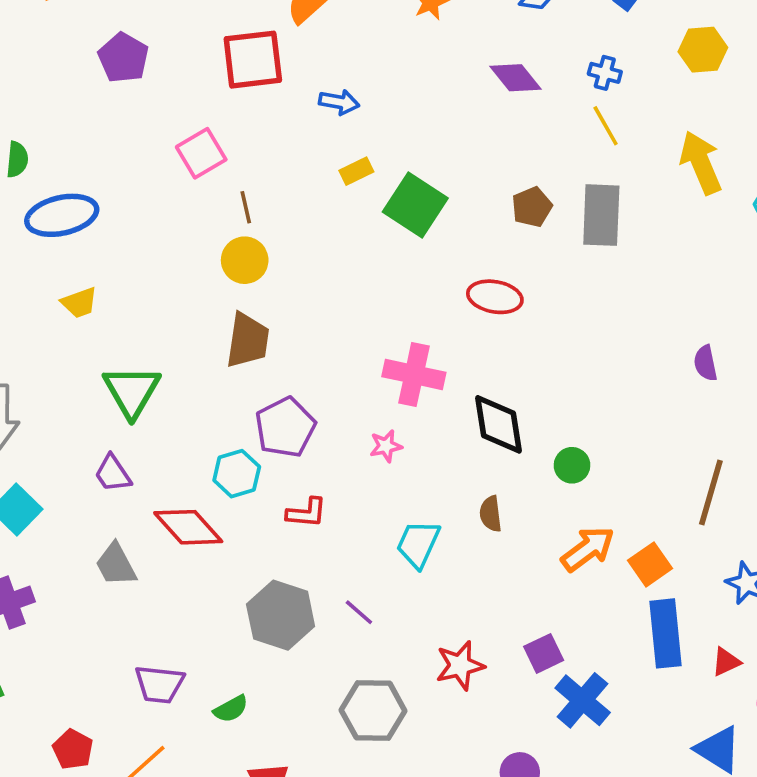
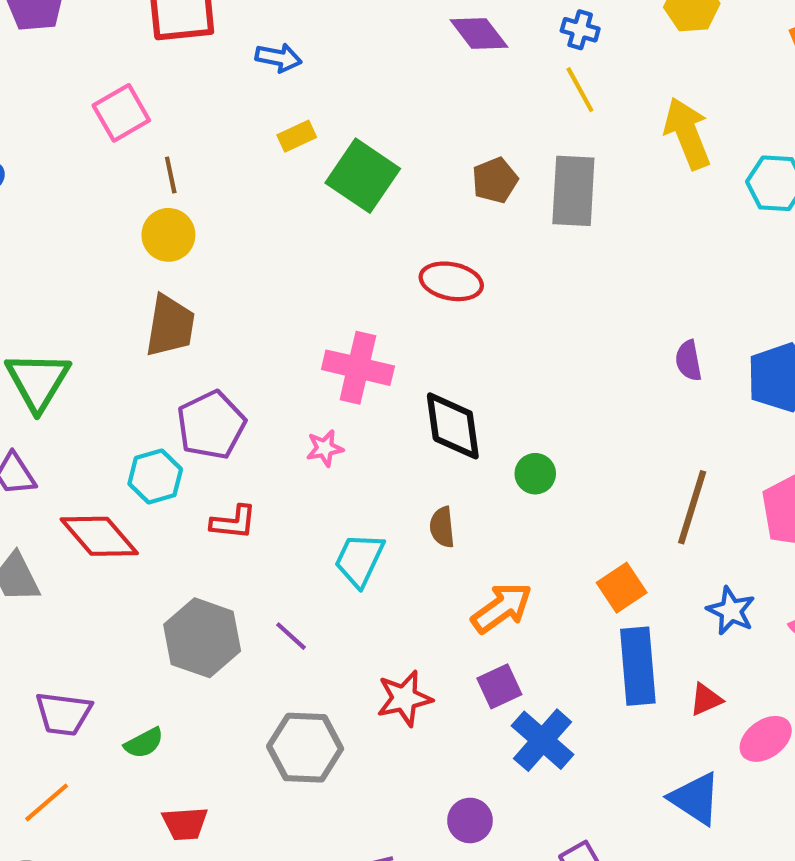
orange arrow: (588, 549) -> (502, 608), moved

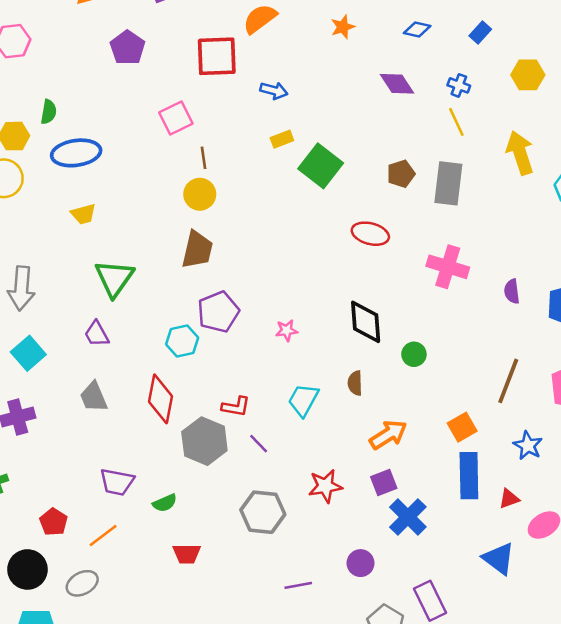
pink cross: (358, 368) -> (448, 267), moved
red L-shape: (234, 522) -> (236, 407), moved
red diamond: (99, 536) -> (161, 399), moved, turned 48

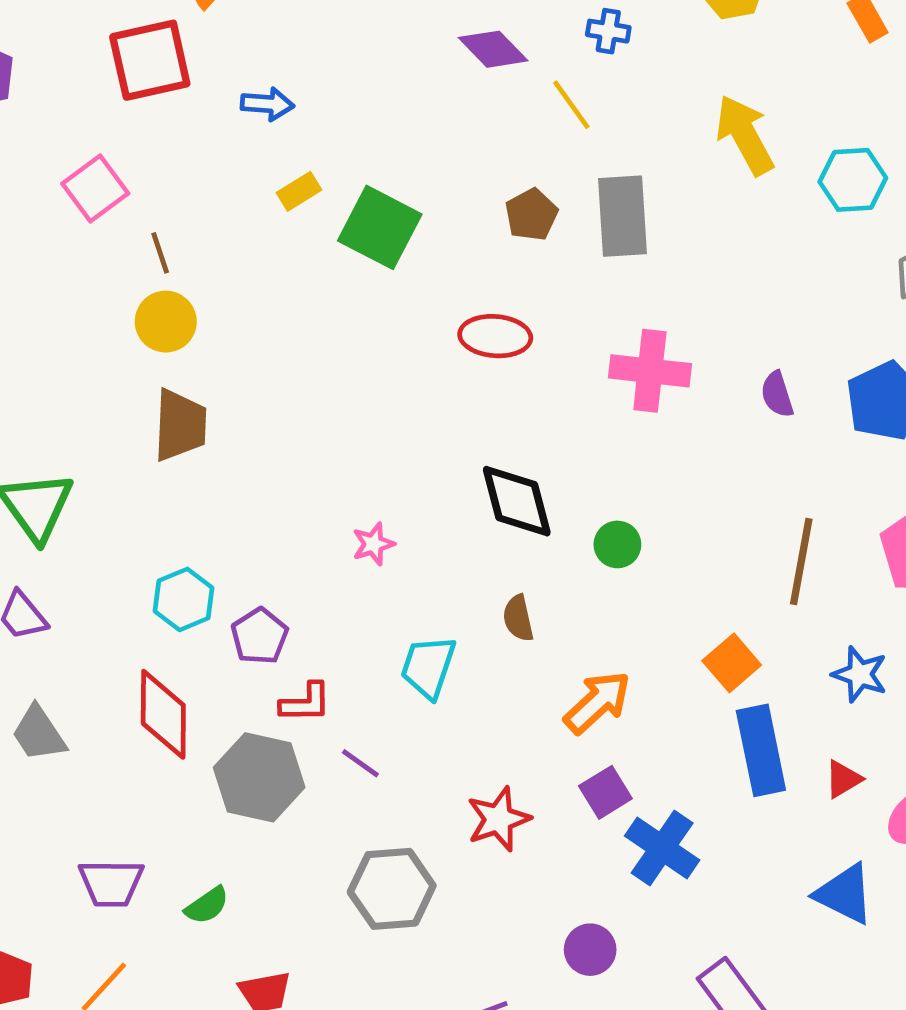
yellow line: (456, 122) -> (571, 105), moved
purple pentagon: (218, 312) -> (260, 636), moved, size x0.7

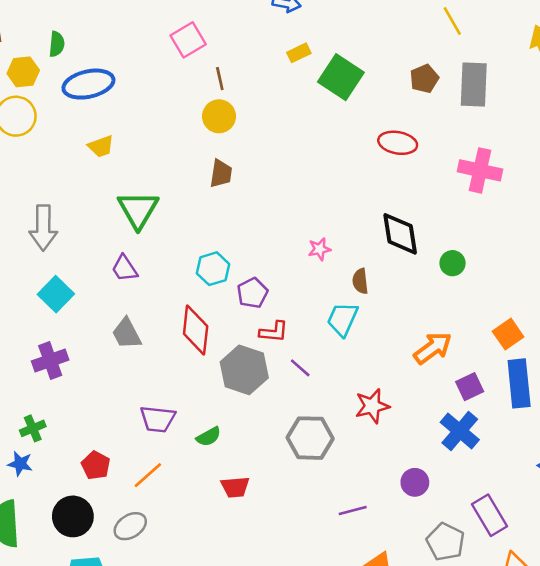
brown trapezoid: (180, 425) -> (221, 174), size x0.7
brown semicircle: (518, 618) -> (360, 281), moved
purple square: (605, 792) -> (470, 387), moved

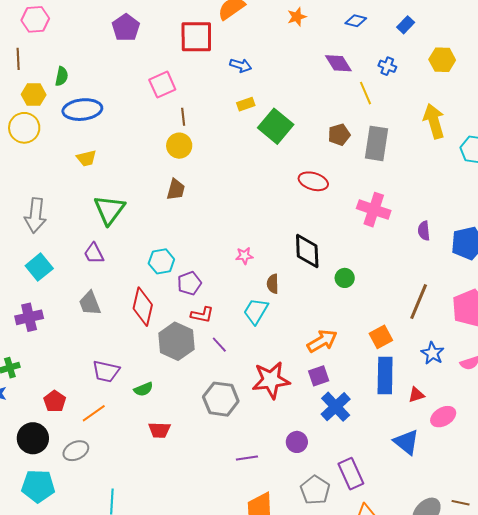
purple square: (470, 387) -> (319, 376), moved
red star: (372, 406) -> (271, 380), size x1.4

